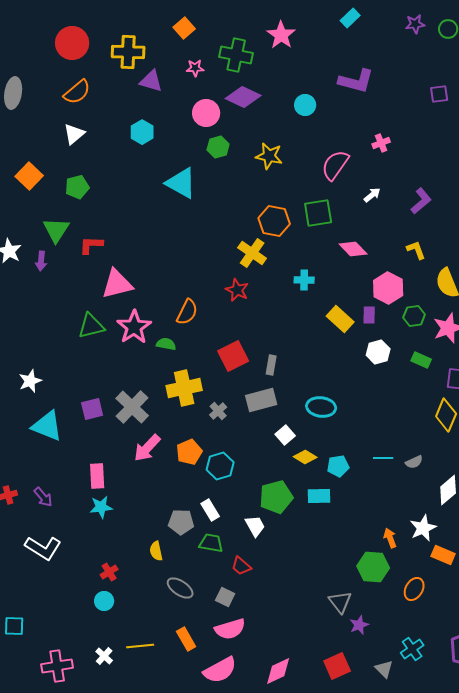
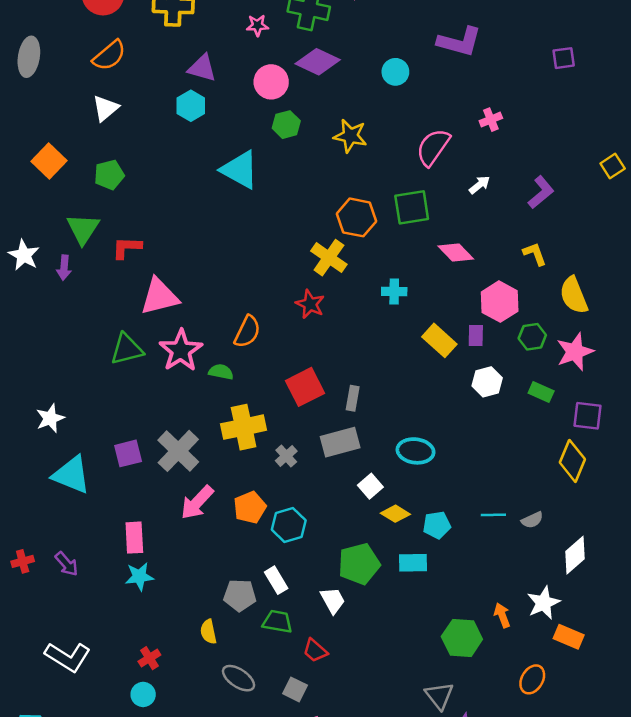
purple triangle: (151, 81) -> (202, 68), moved
white L-shape: (43, 548) -> (68, 657), moved
green hexagon: (373, 567) -> (462, 638), moved

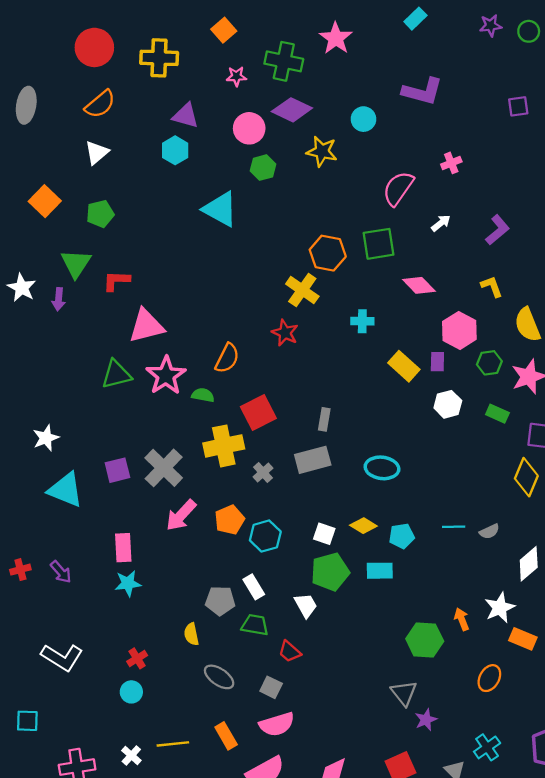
yellow star: (350, 136) -> (322, 151), moved
red square: (305, 387) -> (258, 412), moved
white square: (370, 486) -> (324, 534), moved, turned -30

